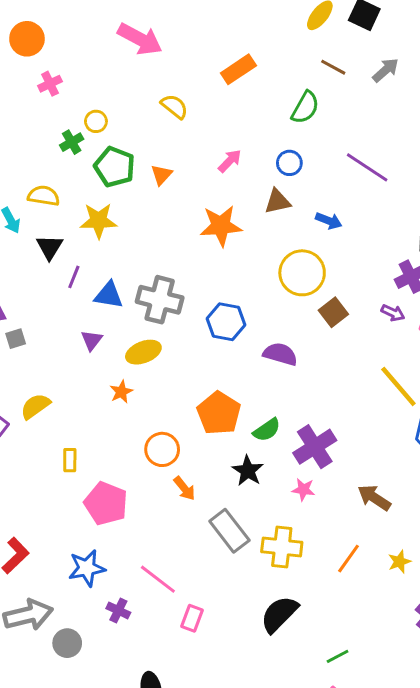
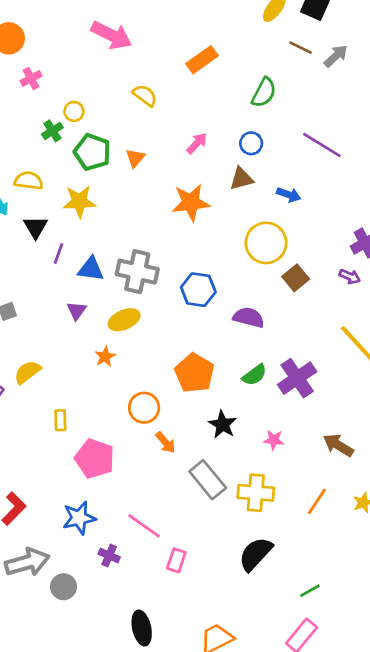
brown line: (333, 67) -> (301, 48), moved
green semicircle: (267, 430) -> (255, 375), moved
purple cross: (315, 447) -> (297, 378), moved

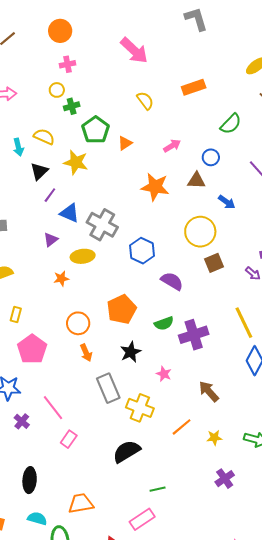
yellow circle: (74, 111) -> (57, 90), moved

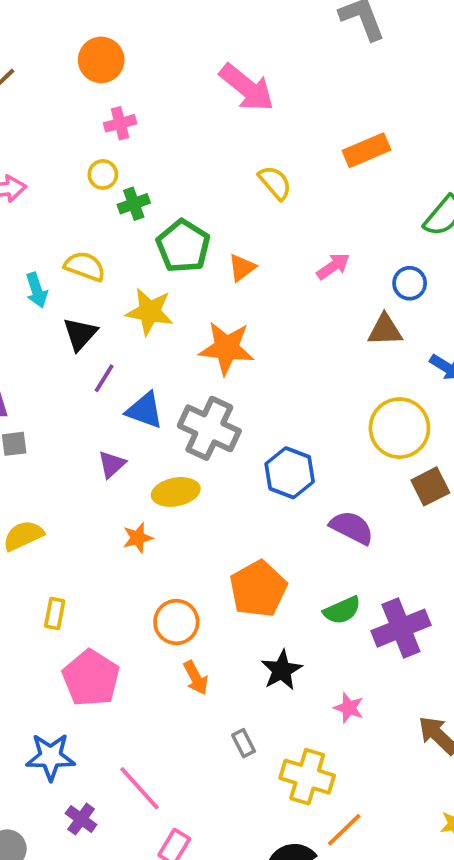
orange star: (155, 187) -> (227, 348), moved
gray rectangle: (108, 388) -> (244, 743), size x0.5
orange line: (182, 427) -> (344, 830), moved

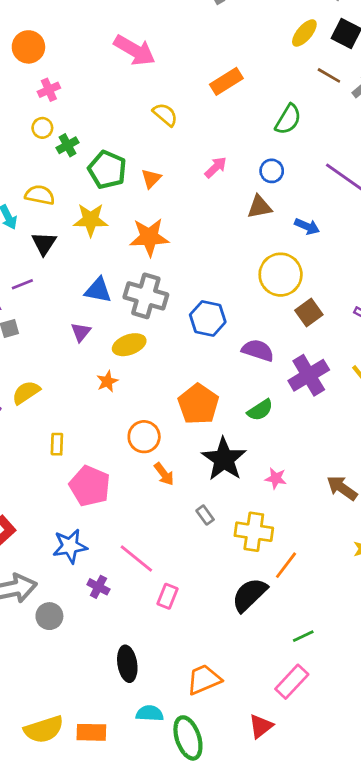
purple line: (104, 378) -> (22, 284), moved, turned 45
purple cross: (401, 628) -> (309, 375), moved
black star: (282, 670) -> (224, 459), size x1.5

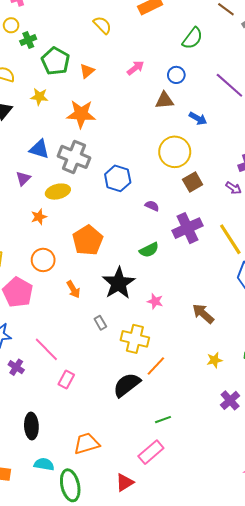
yellow star: (91, 220) -> (39, 97), size x0.7
purple semicircle: (258, 350) -> (152, 206), size x0.6
orange pentagon: (198, 404) -> (88, 240), moved
orange circle: (144, 437) -> (43, 260), moved

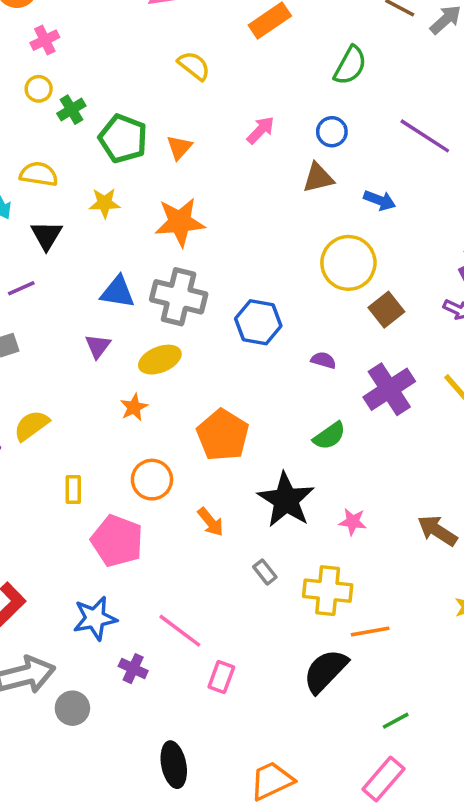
orange line: (156, 366) -> (370, 631), turned 45

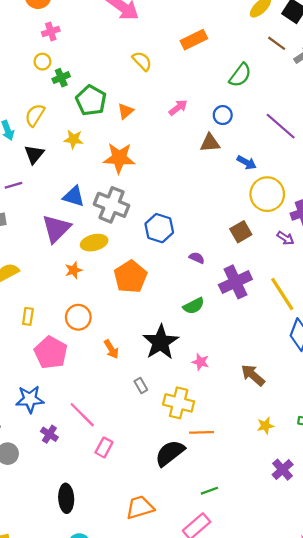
yellow semicircle: (39, 174) -> (35, 115), turned -75
yellow circle: (348, 263) -> (267, 194), moved
purple triangle: (98, 346) -> (56, 228), size x1.8
orange pentagon: (223, 435) -> (130, 277), moved
orange trapezoid: (272, 781) -> (140, 507), moved

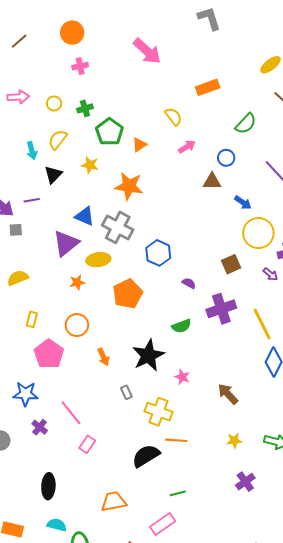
yellow semicircle: (142, 61) -> (173, 117), moved
yellow circle: (42, 62) -> (54, 103), moved

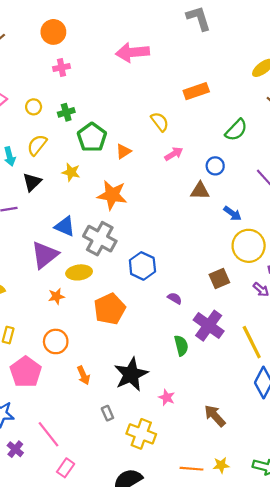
pink arrow: (147, 51) -> (133, 52), turned 132
purple cross: (221, 309) -> (209, 326), turned -36
green semicircle: (182, 326) -> (181, 346), moved, turned -84
orange line: (176, 440) -> (192, 469), moved

